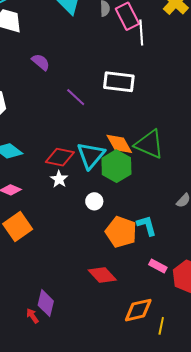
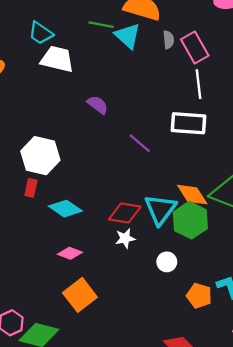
white line: (141, 33) -> (198, 84), moved
white star: (59, 179) -> (125, 238), turned 30
orange pentagon: (121, 232) -> (199, 296), size x0.7

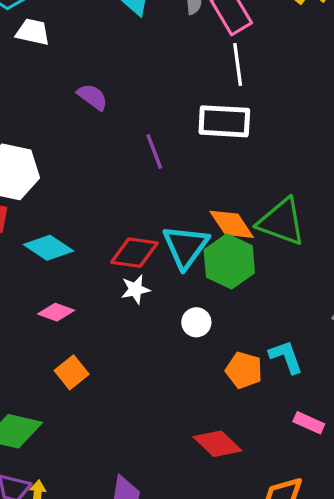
white trapezoid: (57, 59) -> (33, 32), size x0.7
purple line: (140, 143) -> (154, 151), turned 30
orange square: (80, 295) -> (72, 372), size x0.7

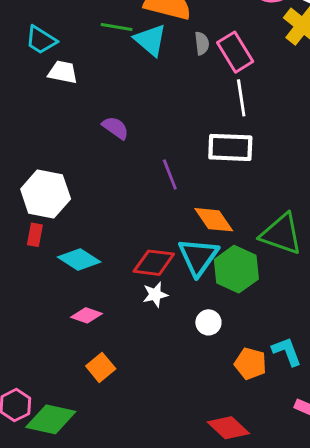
orange diamond: (232, 224) -> (214, 220), moved

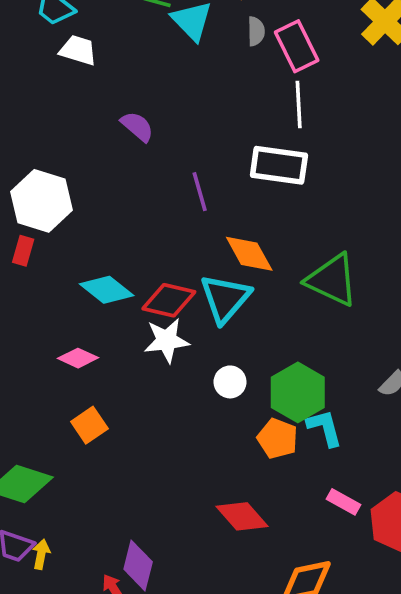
cyan diamond: (79, 260) -> (107, 290), moved
green hexagon: (236, 269) -> (298, 392), moved
white star: (155, 295) -> (167, 340), size x1.4

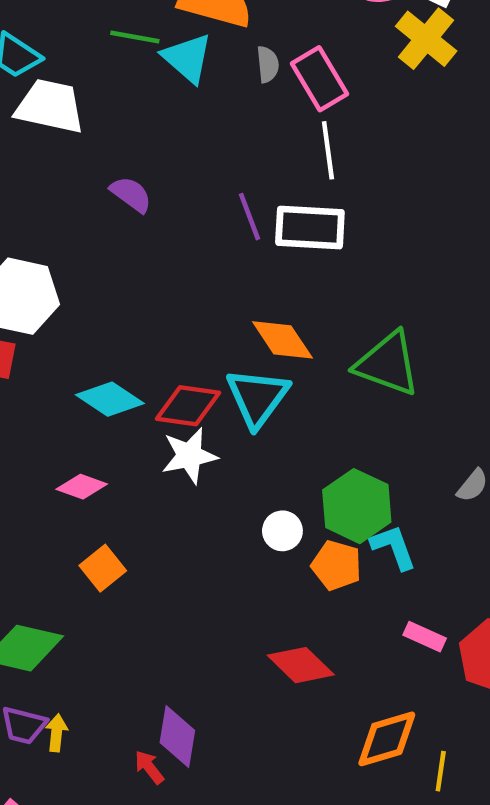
white trapezoid: (78, 50) -> (50, 106), size x1.5
purple line: (200, 192) -> (250, 217), moved
white circle: (230, 382) -> (282, 531), moved

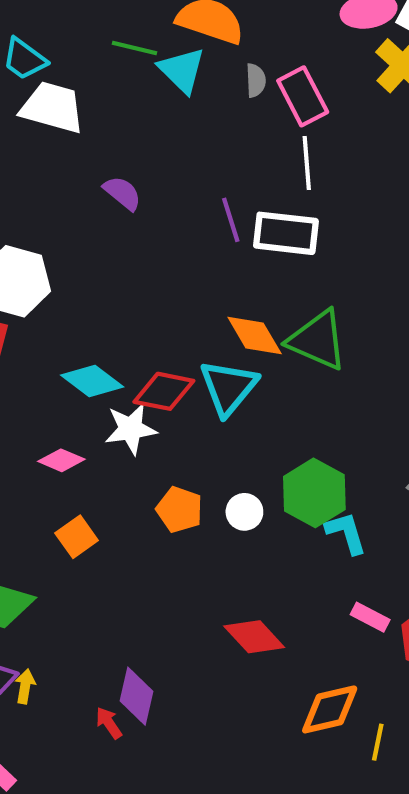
green triangle: (388, 364) -> (318, 340), moved
white star: (189, 456) -> (131, 429), moved
orange pentagon: (337, 565) -> (179, 510), moved

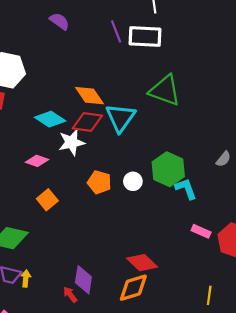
orange diamond: (255, 336) -> (90, 96), moved
red diamond: (254, 637) -> (142, 263), moved
orange diamond: (330, 709) -> (133, 288), moved

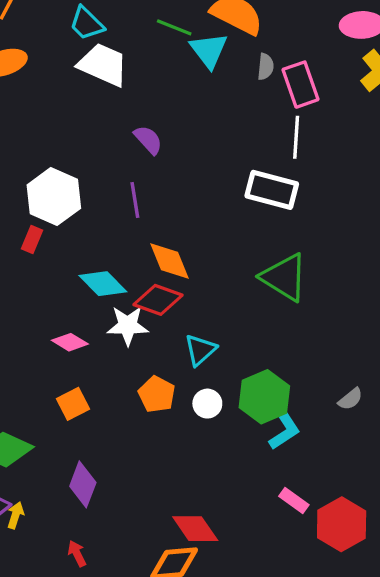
purple line: (116, 31) -> (135, 200), moved
cyan triangle: (121, 118) -> (200, 350), moved, size x0.7
cyan L-shape: (186, 189) -> (285, 432), turned 65
purple diamond: (83, 280) -> (83, 484), moved

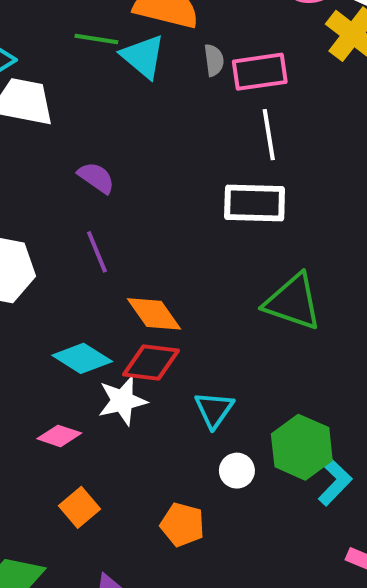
pink rectangle: (301, 85) -> (260, 72), turned -66
orange pentagon: (157, 394) -> (182, 525), moved

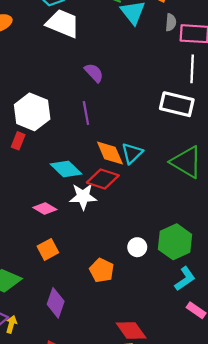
cyan triangle: (214, 410) -> (132, 153), moved
cyan L-shape: (335, 483) -> (185, 279), moved

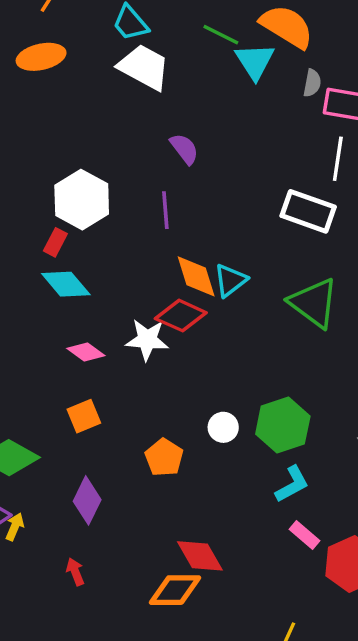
cyan diamond: (66, 169) -> (66, 284), moved

